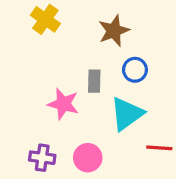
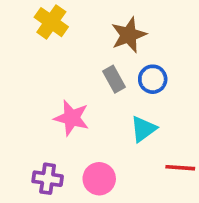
gray rectangle: (94, 81) -> (114, 79), moved, turned -30
cyan triangle: (127, 114) -> (143, 129), size x0.7

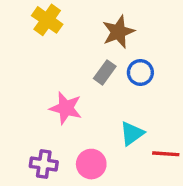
gray rectangle: (114, 79) -> (105, 72), turned 65
cyan triangle: (143, 129) -> (132, 133), moved

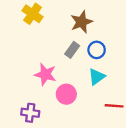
cyan triangle: (132, 133) -> (97, 77), moved
pink circle: (91, 164) -> (66, 94), moved

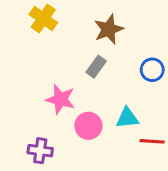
blue circle: (97, 50) -> (152, 70), moved
cyan triangle: (97, 77) -> (127, 118), moved, turned 30

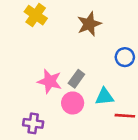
gray rectangle: (96, 67) -> (76, 79), moved

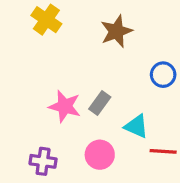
cyan triangle: (104, 97) -> (136, 126), turned 30
pink circle: (73, 103) -> (100, 155), moved

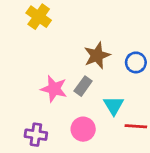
brown star: (116, 31) -> (97, 56), moved
cyan triangle: (136, 126) -> (114, 105), turned 35

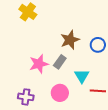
pink star: (54, 89) -> (39, 64), turned -30

